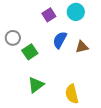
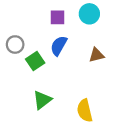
purple square: (49, 15) -> (58, 17), turned 32
blue semicircle: (60, 40) -> (59, 46), moved

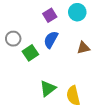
purple square: (58, 17) -> (50, 15), turned -32
green triangle: (42, 100) -> (48, 88), moved

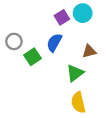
purple square: (50, 15) -> (62, 17), moved
green triangle: (48, 88) -> (75, 73), moved

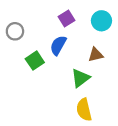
cyan circle: (83, 13) -> (101, 21), moved
gray circle: (14, 41) -> (15, 31), moved

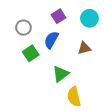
gray circle: (15, 31) -> (23, 28), moved
green triangle: (80, 78) -> (61, 74), moved

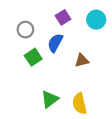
brown triangle: (84, 48) -> (82, 60), moved
green triangle: (61, 74) -> (50, 99), moved

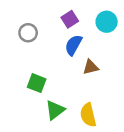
blue semicircle: (55, 43) -> (73, 45), moved
green square: (33, 57) -> (37, 83), moved, turned -35

